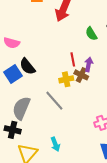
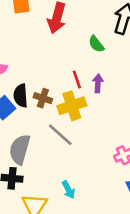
black semicircle: (27, 66) -> (21, 96), turned 42
brown cross: (81, 75) -> (43, 98), moved
yellow cross: (66, 79) -> (72, 106), size x1.5

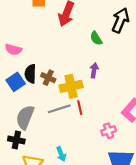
red line: (77, 80) -> (80, 108), moved
gray line: (60, 135) -> (59, 109), turned -65

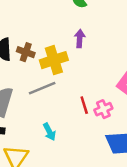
red line: (80, 108) -> (84, 105), moved
cyan arrow: (61, 154) -> (49, 132), moved

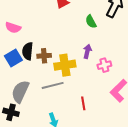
brown cross: (26, 52) -> (44, 56), turned -32
pink cross: (103, 109) -> (104, 65), moved

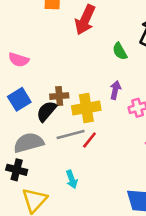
black semicircle: (28, 51) -> (46, 111), moved, turned 36
gray semicircle: (20, 92) -> (29, 143), turned 50
red line: (83, 103) -> (89, 140), moved, turned 48

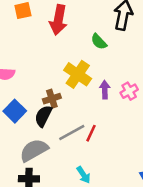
purple arrow: (115, 90) -> (105, 90), moved
yellow cross: (86, 108) -> (78, 74), moved, turned -32

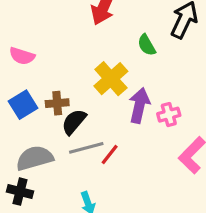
purple arrow: (105, 90) -> (139, 105), size x1.5
brown cross: (52, 99) -> (57, 103), moved
black semicircle: (43, 116) -> (74, 122), moved

